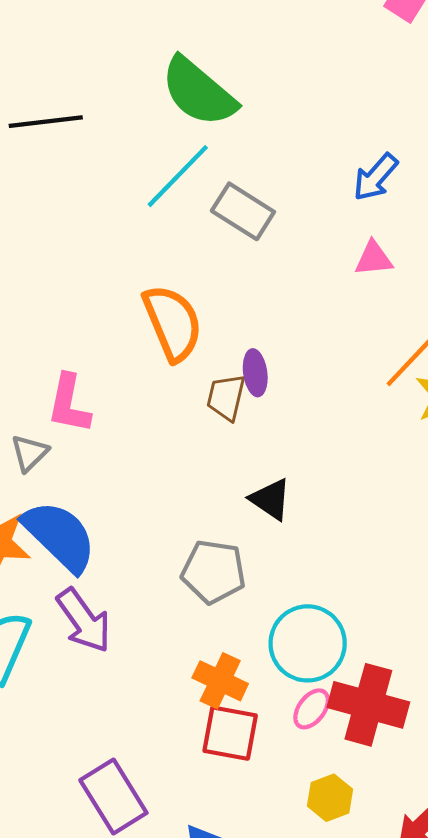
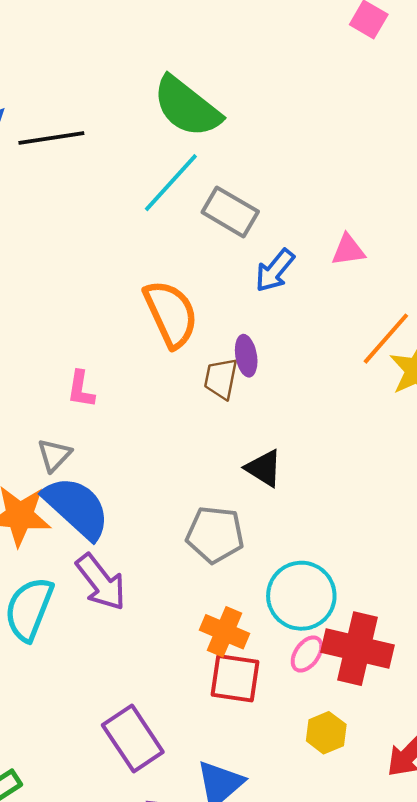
blue arrow: (375, 177) -> (275, 270), moved
pink L-shape: (69, 404) -> (81, 389), size x0.7
gray triangle: (29, 453) -> (54, 455), moved

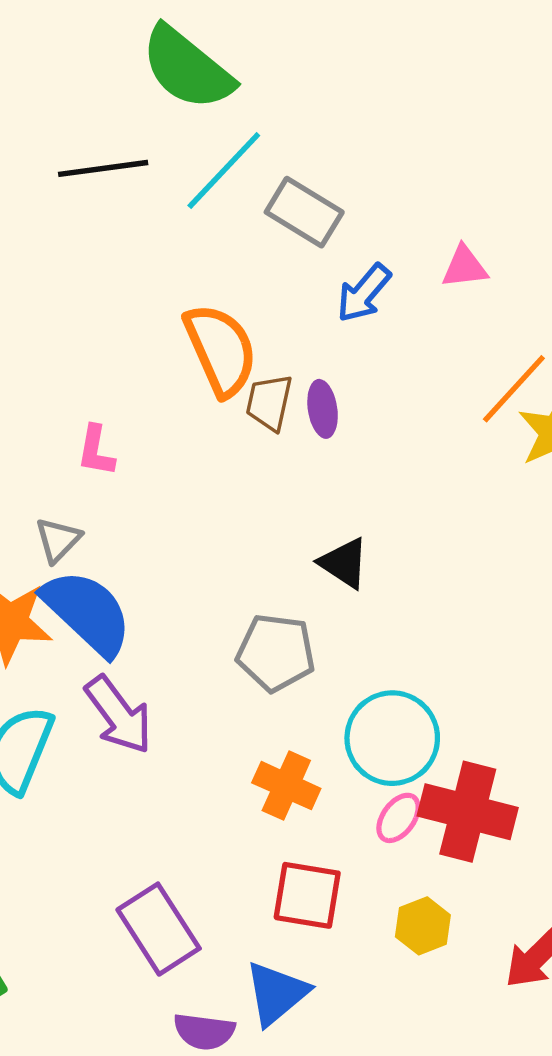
green semicircle: (187, 107) -> (187, 68), moved
black line: (51, 138) -> (103, 168), moved
brown trapezoid: (221, 379) -> (269, 402), moved
red square: (235, 678) -> (307, 895), moved

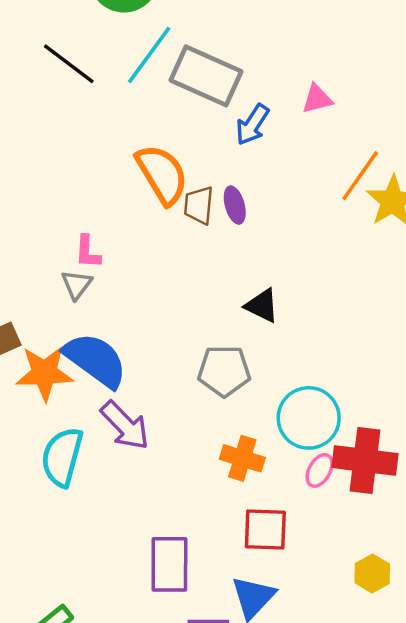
black line: (103, 168) -> (69, 64), turned 52
gray rectangle: (304, 212) -> (206, 76), size x1.4
gray triangle: (58, 540) -> (77, 285), moved
yellow hexagon: (423, 926) -> (372, 573), moved
purple rectangle: (159, 929) -> (169, 564), turned 40

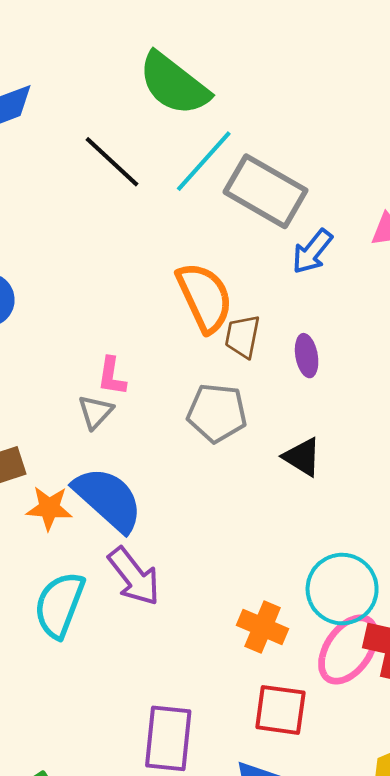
purple ellipse: (235, 205) -> (307, 356), moved
gray pentagon: (224, 371) -> (217, 413), moved
orange star: (44, 373) -> (49, 508), size x0.7
pink ellipse: (320, 470) -> (348, 649), size x1.8

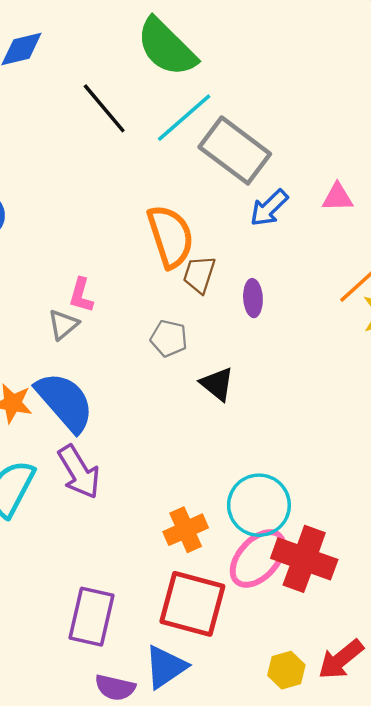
gray pentagon: (217, 413) -> (169, 338), size x0.7
black triangle: (302, 457) -> (217, 384), moved
orange cross: (263, 627) -> (186, 530), turned 36
red square: (280, 710) -> (192, 604), size x1.4

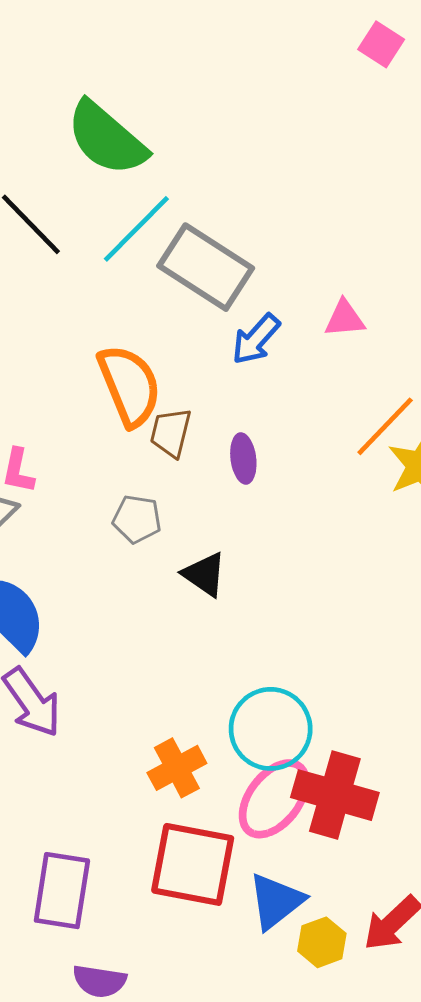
blue triangle: (166, 667) -> (276, 901), moved

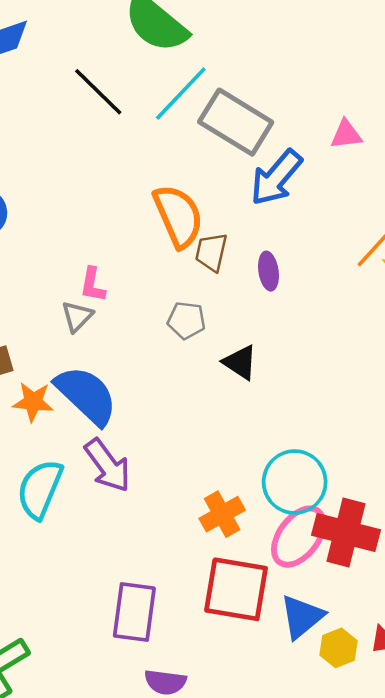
pink triangle: (345, 319) -> (346, 134), moved
blue arrow: (256, 339) -> (276, 178), size x1.4

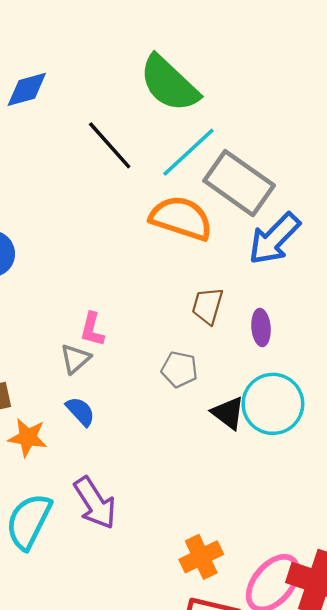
orange semicircle: (178, 216) -> (181, 218), moved, turned -52
blue semicircle: (86, 395) -> (80, 411), moved, size x0.5
cyan circle: (295, 482) -> (273, 404), moved

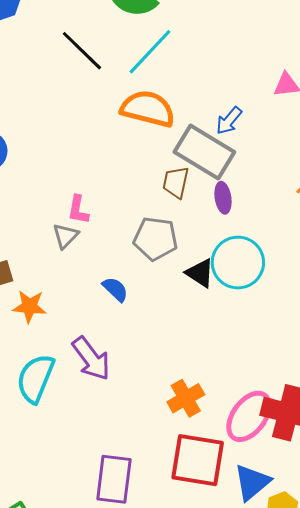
gray rectangle: (239, 183) -> (204, 152), moved
blue arrow: (274, 239) -> (229, 121), size x0.6
gray pentagon: (179, 369) -> (156, 239), size x1.4
blue semicircle: (80, 411) -> (115, 289), moved

